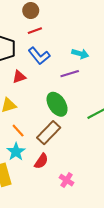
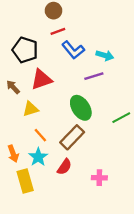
blue L-shape: (39, 56) -> (73, 50), moved
red triangle: (19, 77) -> (41, 79), size x1.5
pink cross: (67, 180) -> (99, 178), moved, turned -32

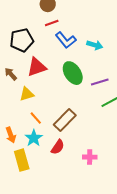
black pentagon: (25, 50) -> (22, 40), turned -30
purple line: (94, 76) -> (100, 82), moved
green ellipse: (81, 108) -> (73, 73), moved

